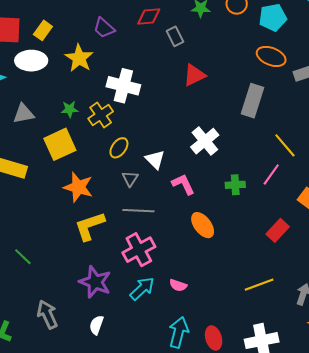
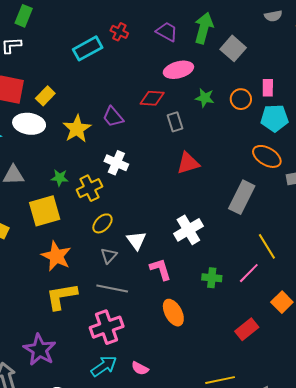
purple trapezoid: (104, 28) -> (113, 117), moved
white cross: (123, 86) -> (116, 163), size x0.7
purple star: (95, 282) -> (40, 350), moved

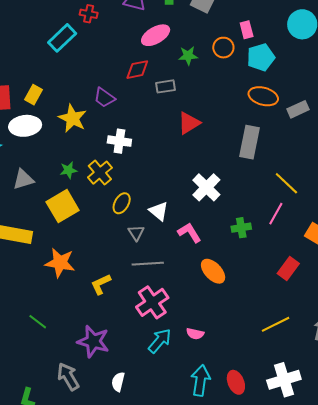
gray rectangle: (175, 122) -> (165, 86), turned -66
orange star: (56, 256) -> (60, 263), moved
yellow L-shape: (62, 296) -> (101, 284), size x0.7

